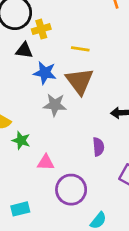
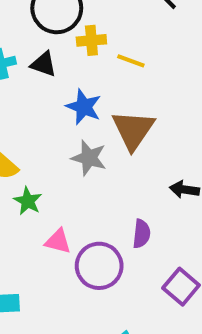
yellow line: (80, 49) -> (131, 61), moved
black triangle: (24, 50) -> (44, 64), moved
purple circle: (71, 190) -> (99, 266), moved

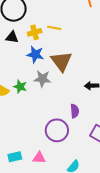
yellow cross: (91, 40) -> (35, 32), moved
green star: (28, 201) -> (20, 87), moved
pink triangle: (58, 241) -> (39, 158), moved

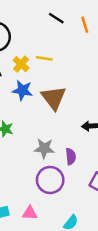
yellow cross: (35, 32) -> (21, 64), turned -32
gray star: (42, 79) -> (44, 148), moved

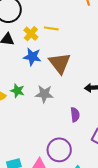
gray star: (44, 148) -> (44, 94), moved
purple circle: (50, 180) -> (59, 150), moved

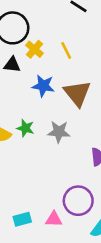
yellow line: (51, 28) -> (66, 50), turned 56
yellow cross: (31, 34) -> (34, 49), moved

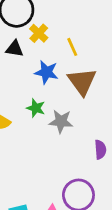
yellow line: (66, 50) -> (72, 47), moved
green star: (25, 128) -> (36, 108), moved

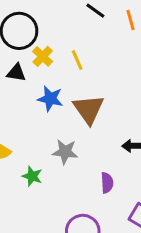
yellow line: (72, 47) -> (77, 60), moved
green star: (36, 108) -> (32, 176), moved

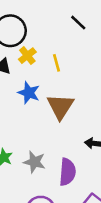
gray star: (65, 152) -> (34, 162), moved
purple semicircle: (107, 183) -> (67, 172), size x1.5

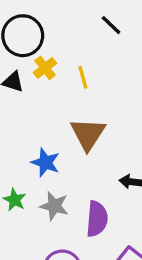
blue star: (29, 93) -> (46, 163), moved

